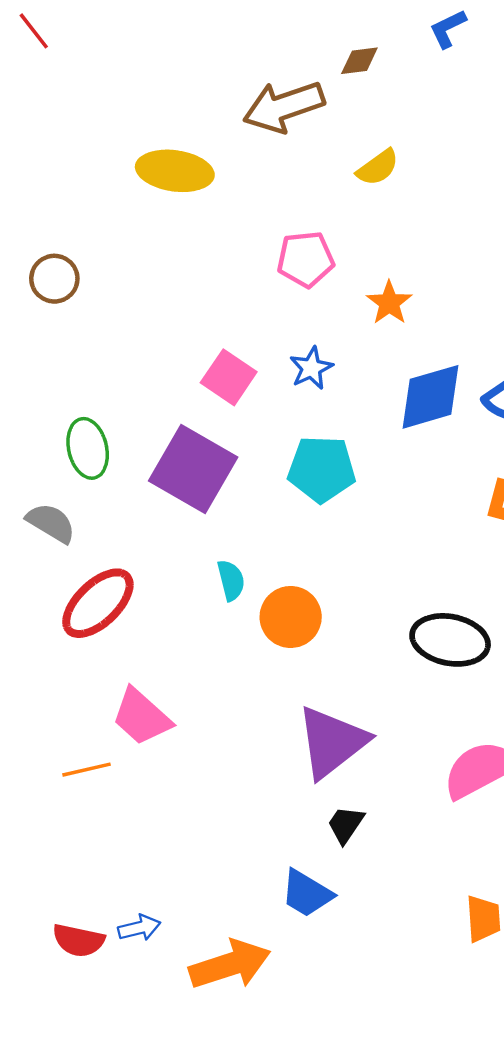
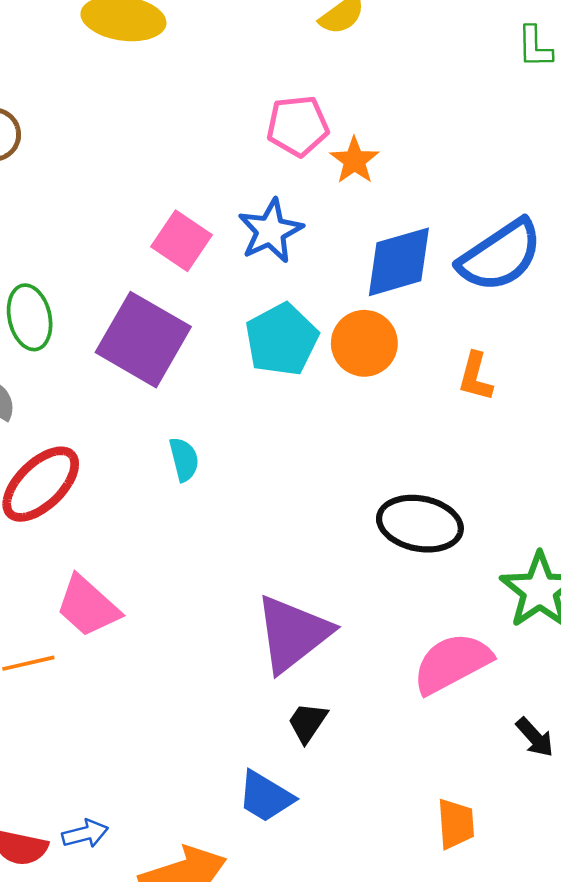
pink pentagon: (306, 259) -> (298, 126), moved
blue star: (311, 368) -> (270, 231), size x1.4
cyan pentagon: (322, 469) -> (282, 340), turned -30
orange circle: (291, 617) -> (364, 343), moved

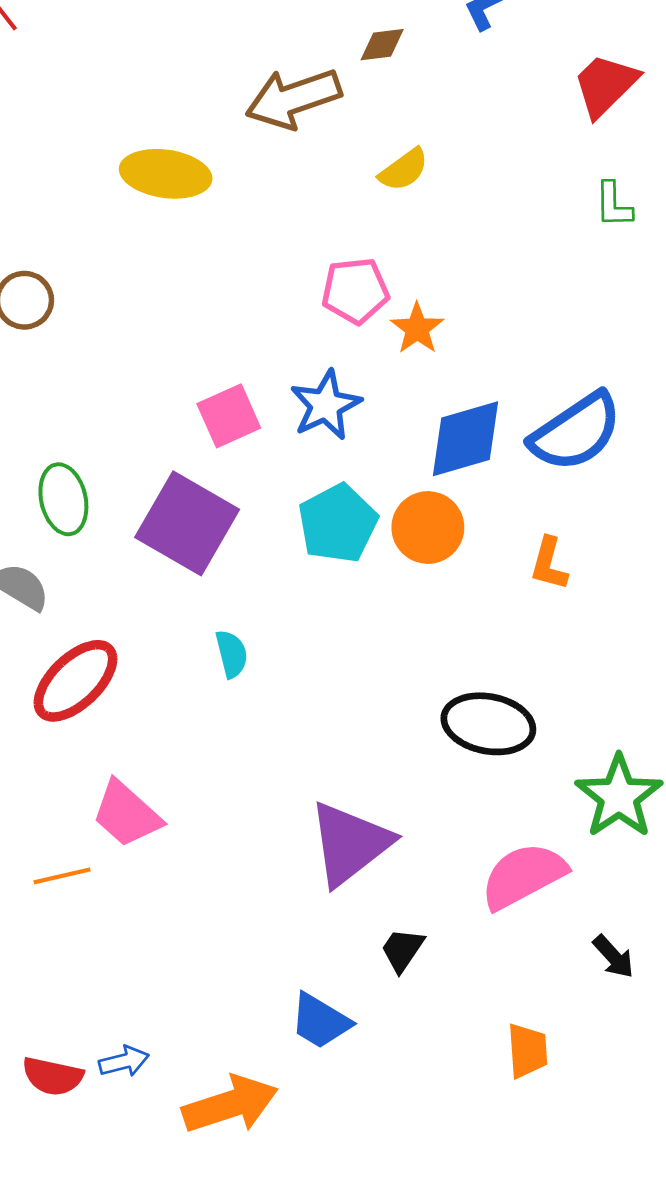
pink square: (182, 241) -> (229, 416), turned 32
black trapezoid: (308, 723) -> (402, 950), moved

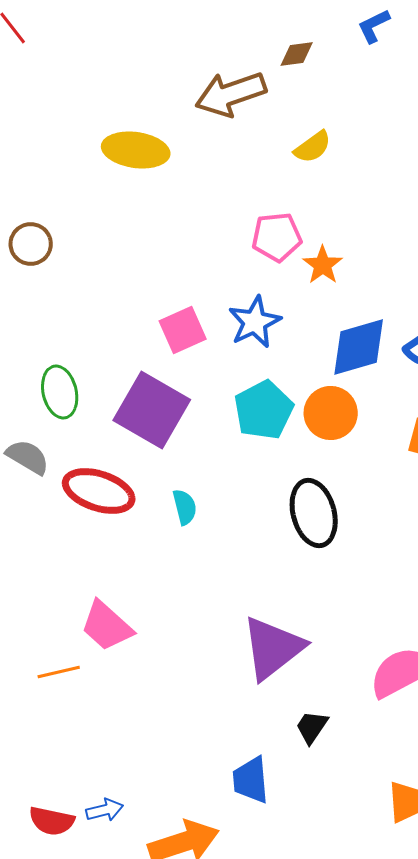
red ellipse: (76, 681) -> (99, 491), moved, turned 62
black ellipse: (488, 724) -> (314, 513), moved, turned 64
blue trapezoid: (320, 1021) -> (251, 780), turned 54

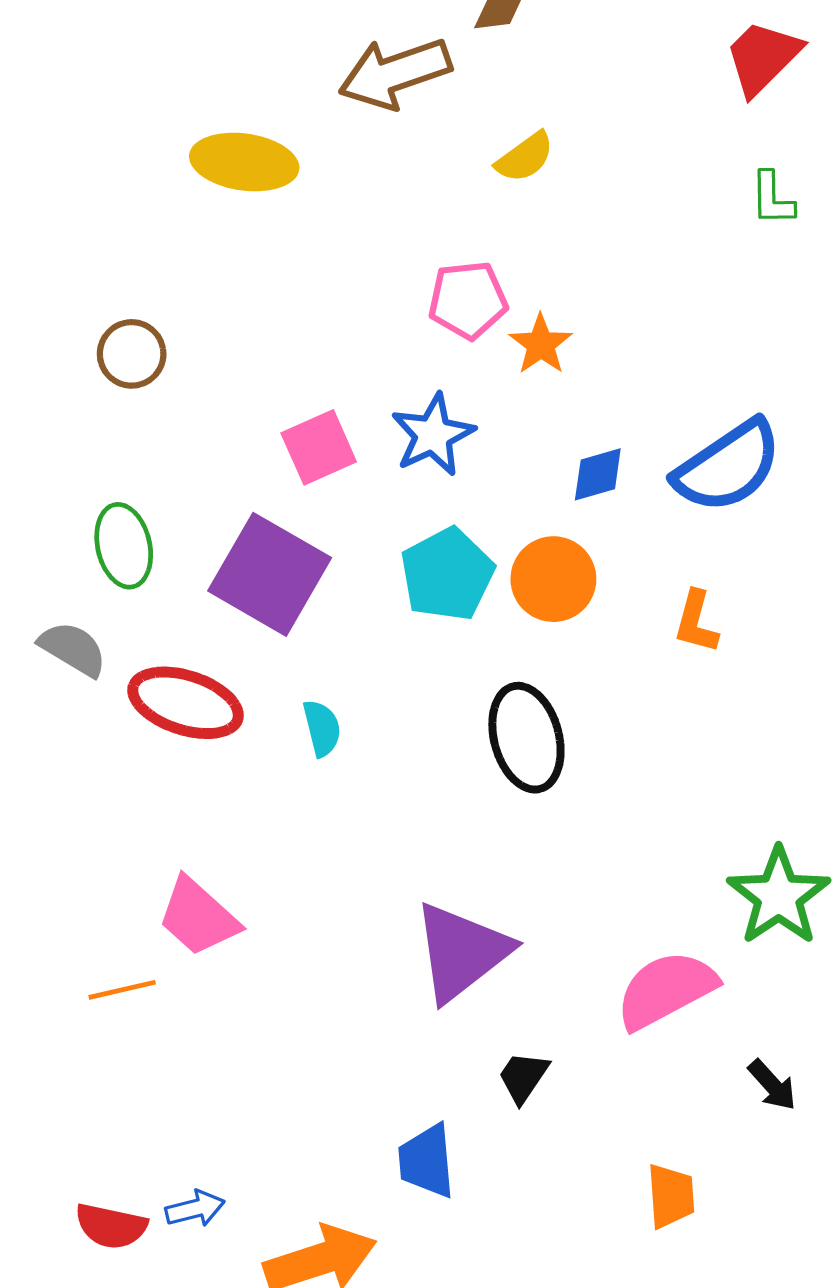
brown circle: (31, 244) -> (132, 354), moved
blue diamond: (359, 347) -> (598, 474), size x0.6

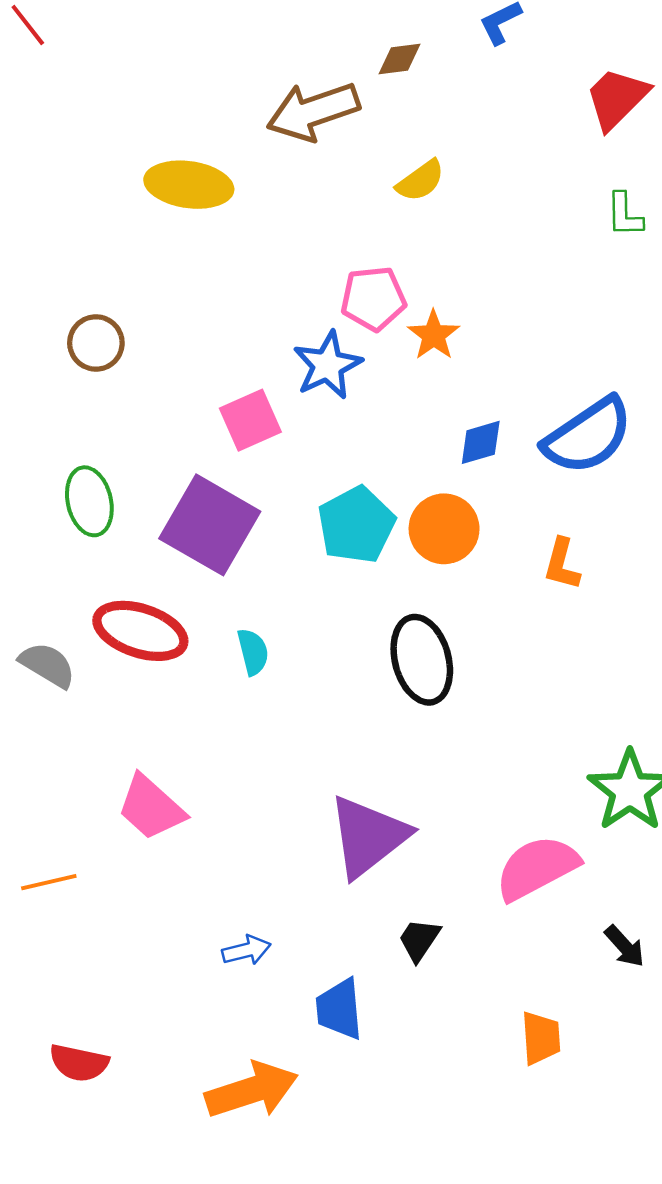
blue star: (433, 435) -> (328, 365), moved
gray semicircle: (73, 649) -> (47, 665), moved
orange line: (122, 990) -> (49, 882), moved
blue arrow: (195, 1209) -> (246, 950), moved

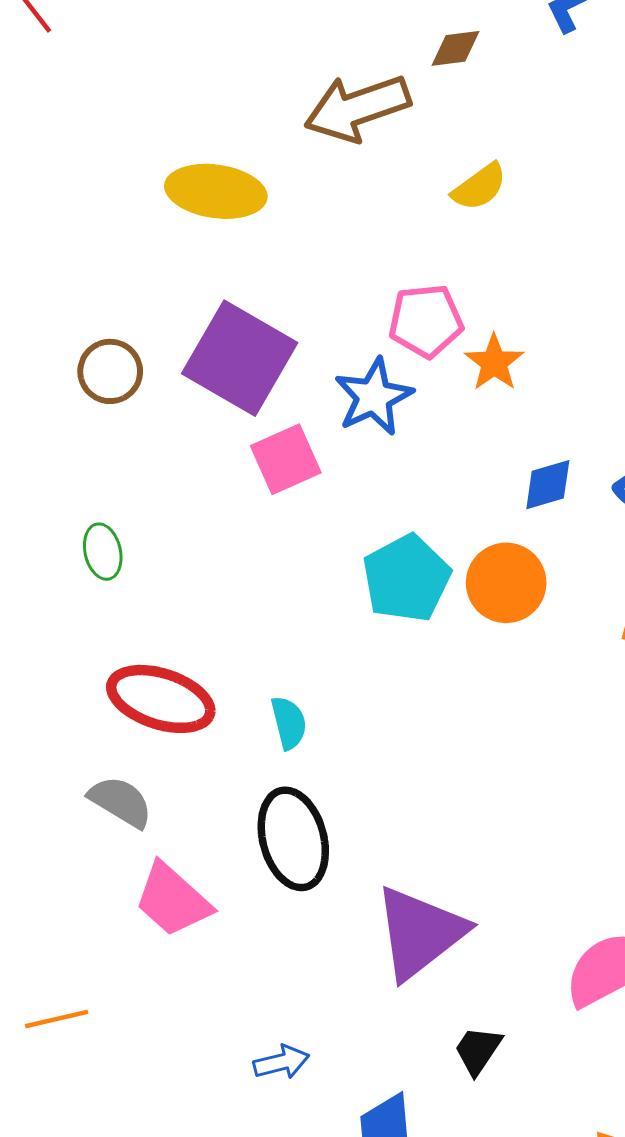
green ellipse: (89, 501) -> (103, 552), size x0.7
purple square: (210, 525) -> (240, 358), moved
black ellipse: (422, 660) -> (293, 839), moved
gray semicircle: (47, 665) -> (121, 802), moved
orange line: (49, 882) -> (57, 1019), moved

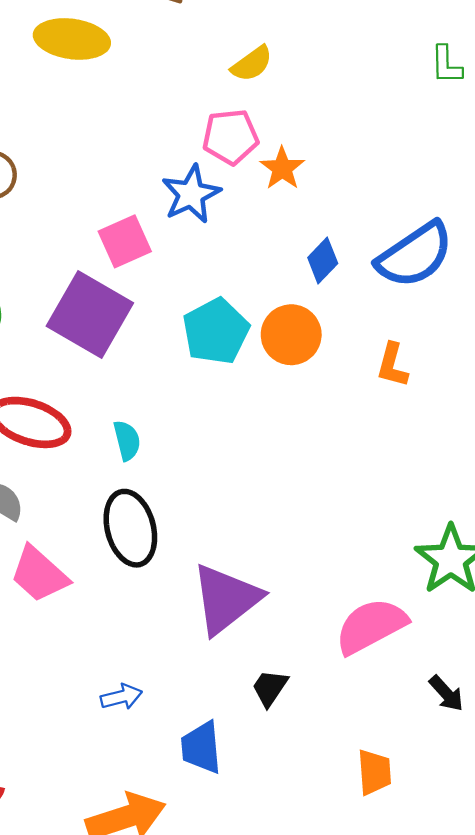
yellow semicircle: (479, 187) -> (252, 64), moved
purple square: (240, 358) -> (90, 314), moved
blue diamond: (548, 485) -> (323, 261), turned -30

